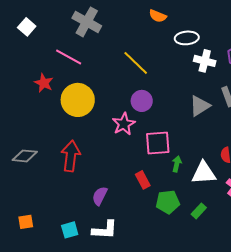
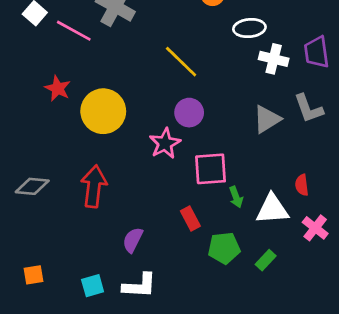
pink line: (69, 57) -> (74, 31), moved
green arrow: (177, 164) -> (236, 197), turned 147

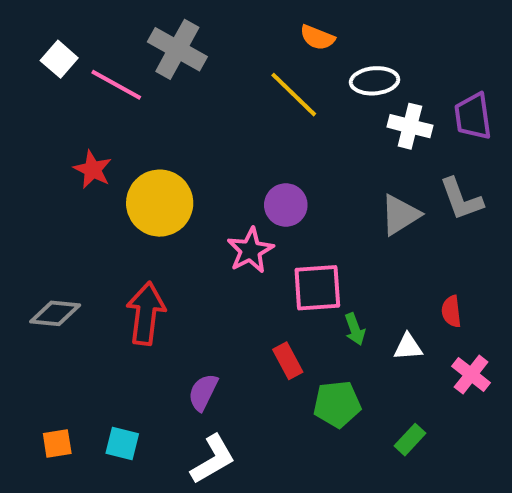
yellow line: (181, 62) -> (294, 95), moved
white triangle: (272, 209) -> (408, 347), size x0.6
green rectangle: (266, 260) -> (410, 440), moved
cyan square: (93, 286) -> (122, 443), moved, turned 30
white L-shape: (139, 286) -> (213, 459), turned -33

